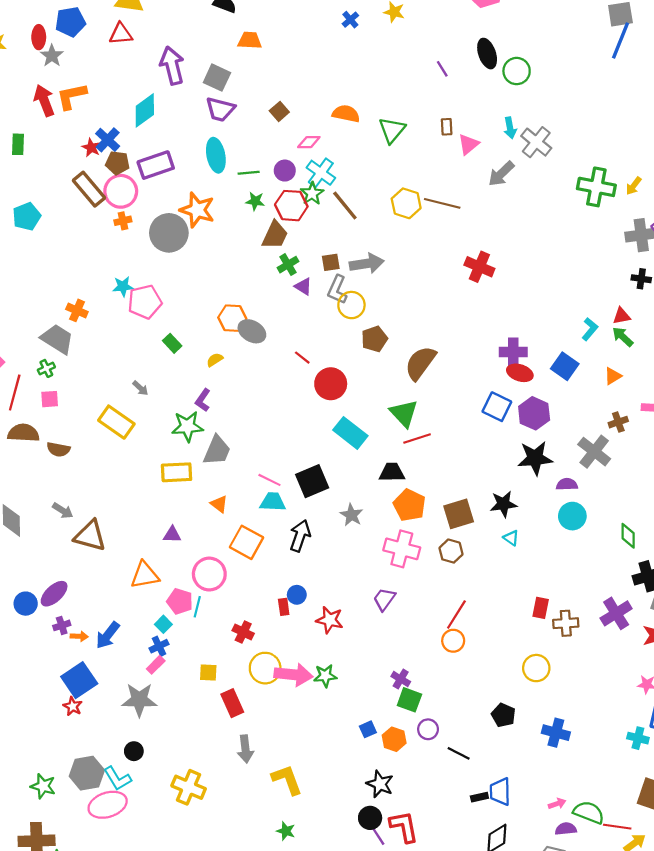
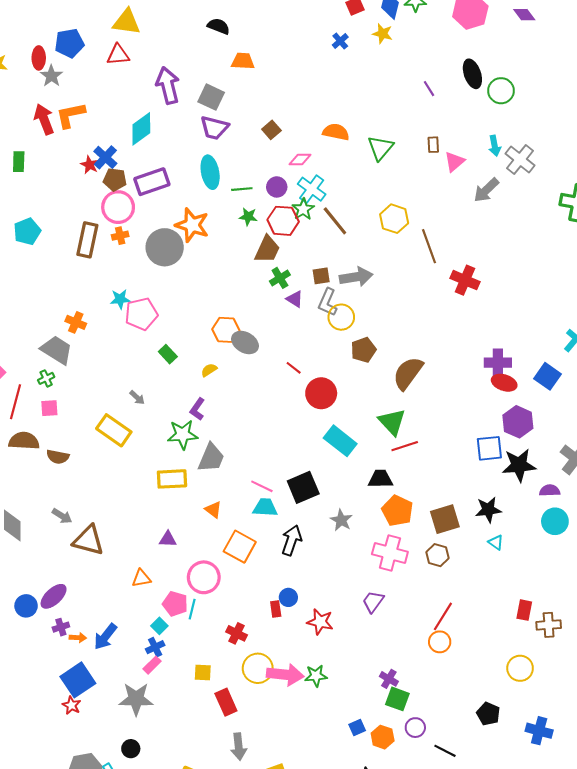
brown rectangle: (89, 189) -> (87, 240), moved, turned 52
brown line: (442, 203) -> (429, 246), moved, turned 56
blue square: (497, 407) -> (489, 448), moved, turned -32
orange triangle: (145, 575) -> (141, 578), size x0.7

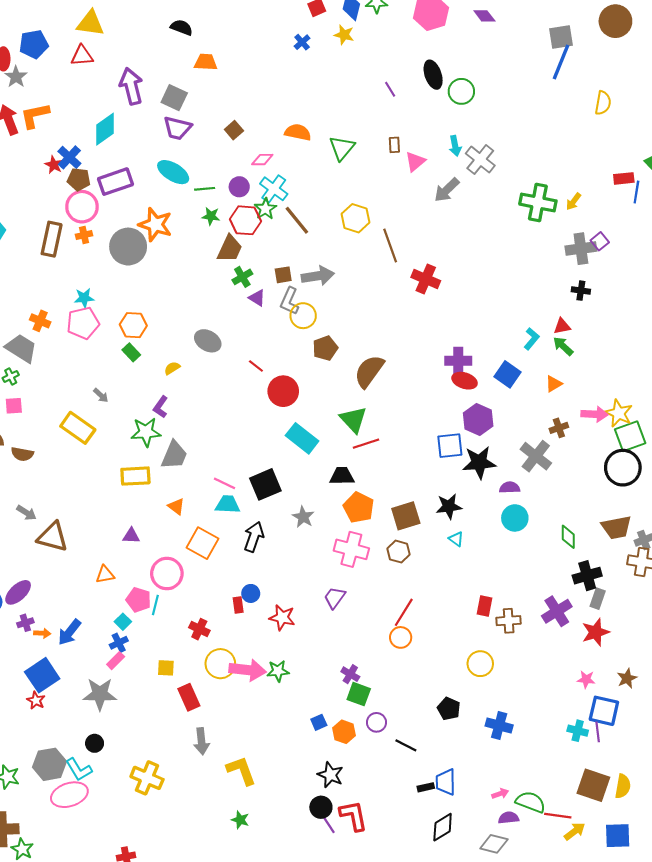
cyan ellipse: (210, 172) -> (173, 172), turned -48
pink pentagon: (141, 314) -> (83, 323), moved
orange hexagon: (226, 330) -> (133, 325), moved

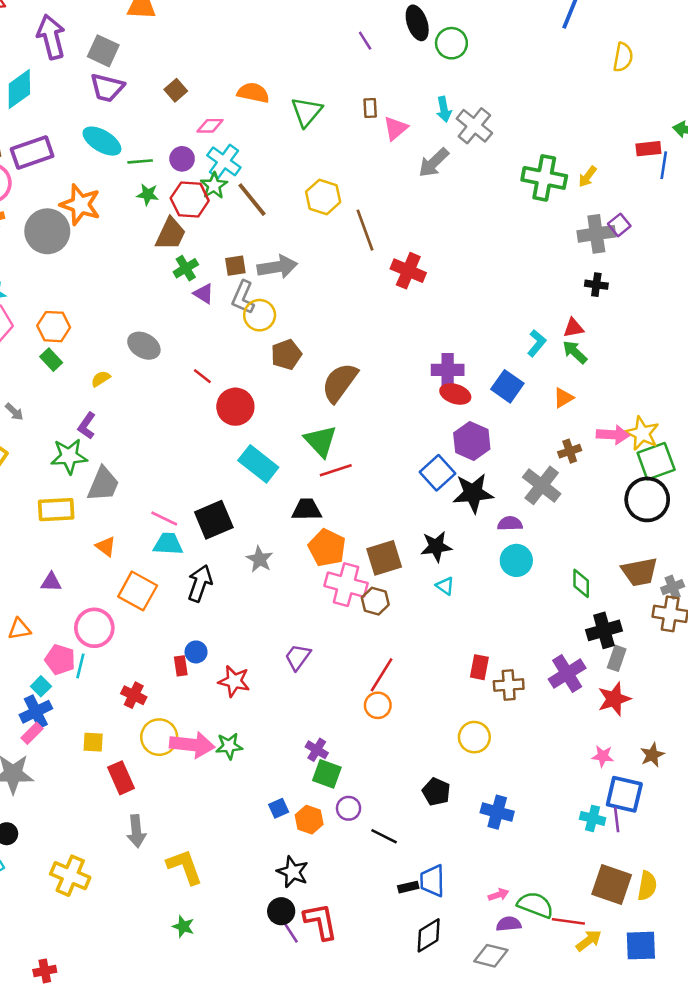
blue square: (450, 446) -> (437, 473), turned -36
pink cross: (351, 549) -> (346, 585), moved
blue cross: (119, 643) -> (36, 712), size x1.4

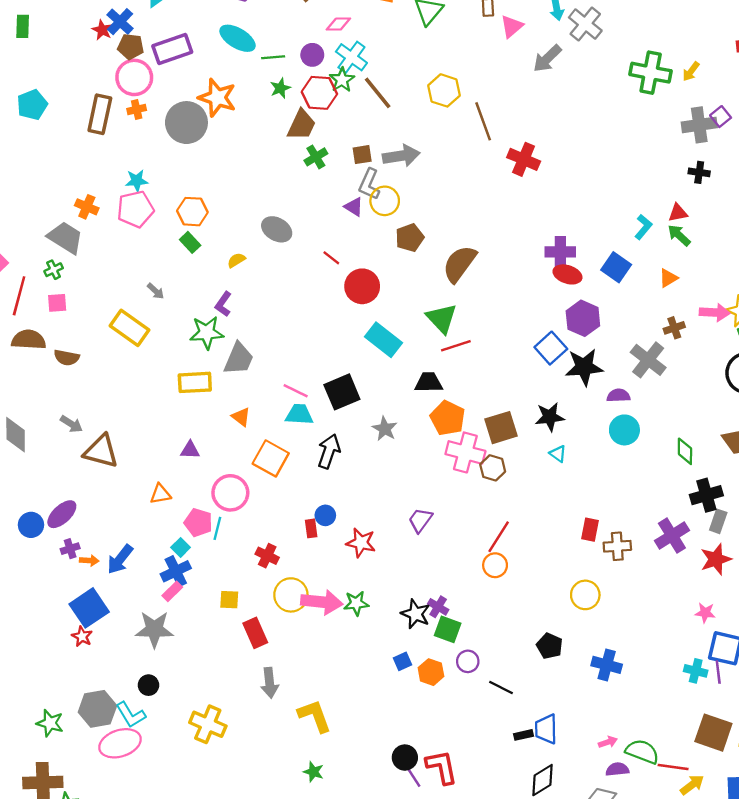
green star: (148, 194) -> (280, 88), turned -30
purple triangle: (204, 294) -> (354, 207), moved
black star: (293, 872) -> (416, 614), moved

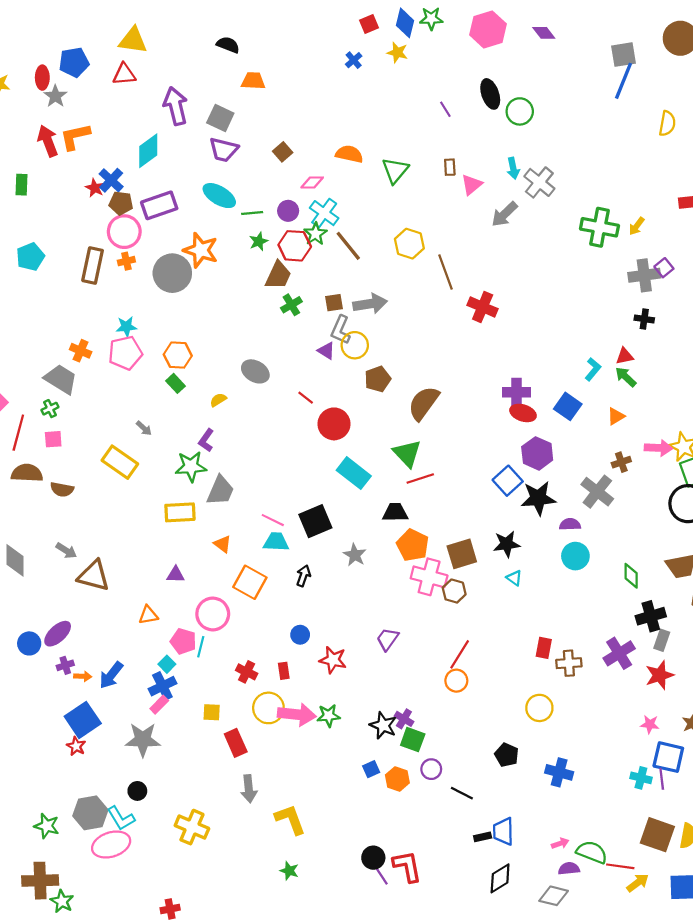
black arrow: (329, 451) -> (303, 576), size x0.7
red rectangle: (311, 528) -> (284, 671), moved

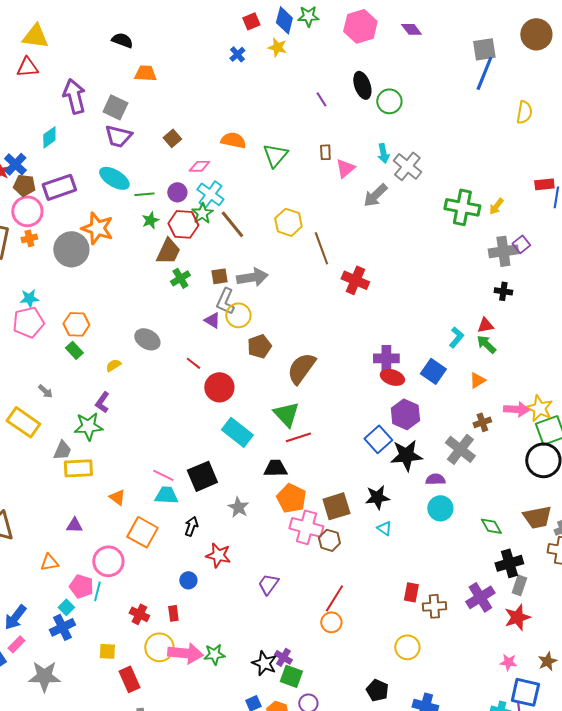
cyan diamond: (148, 151) -> (49, 137), size x0.7
gray trapezoid: (220, 491) -> (62, 450), moved, size x0.7
green diamond: (631, 576) -> (491, 526), turned -30
red star: (333, 660) -> (218, 555), moved
pink rectangle: (159, 705) -> (16, 644), moved

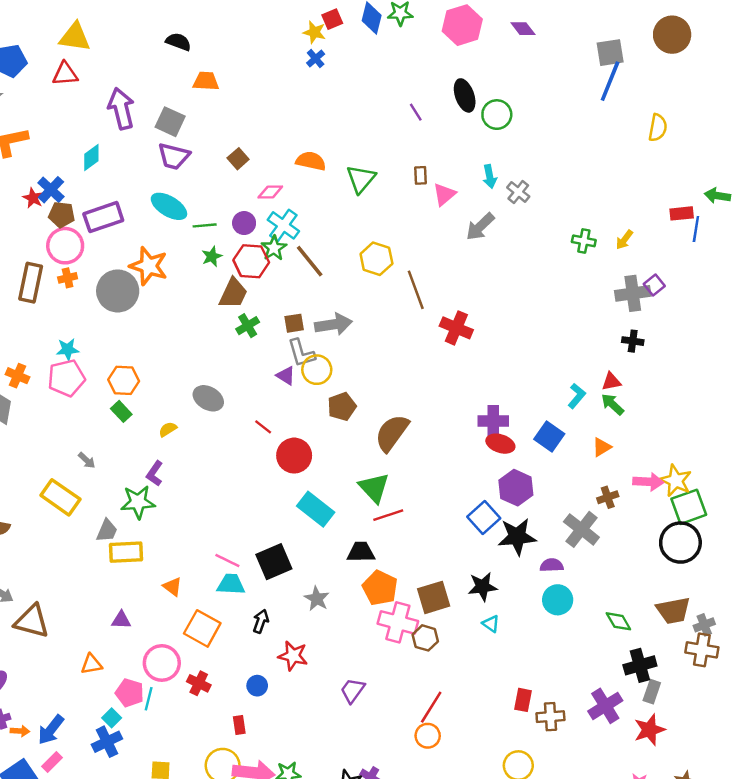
yellow star: (277, 47) -> (314, 32), moved
gray cross: (407, 166) -> (518, 192), size x0.7
green cross: (462, 207) -> (584, 241), size x0.6
gray L-shape: (225, 301) -> (301, 353), turned -40
red cross: (139, 614) -> (199, 683), moved

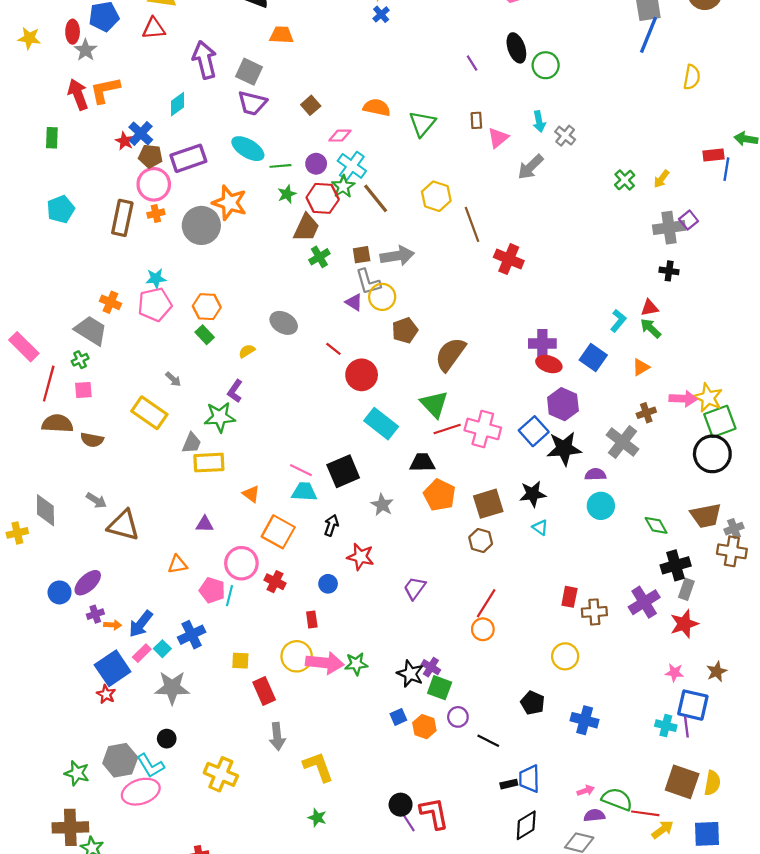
green cross: (584, 241) -> (625, 180), turned 36
pink cross: (398, 622) -> (483, 429), moved
cyan square: (112, 718) -> (162, 649), moved

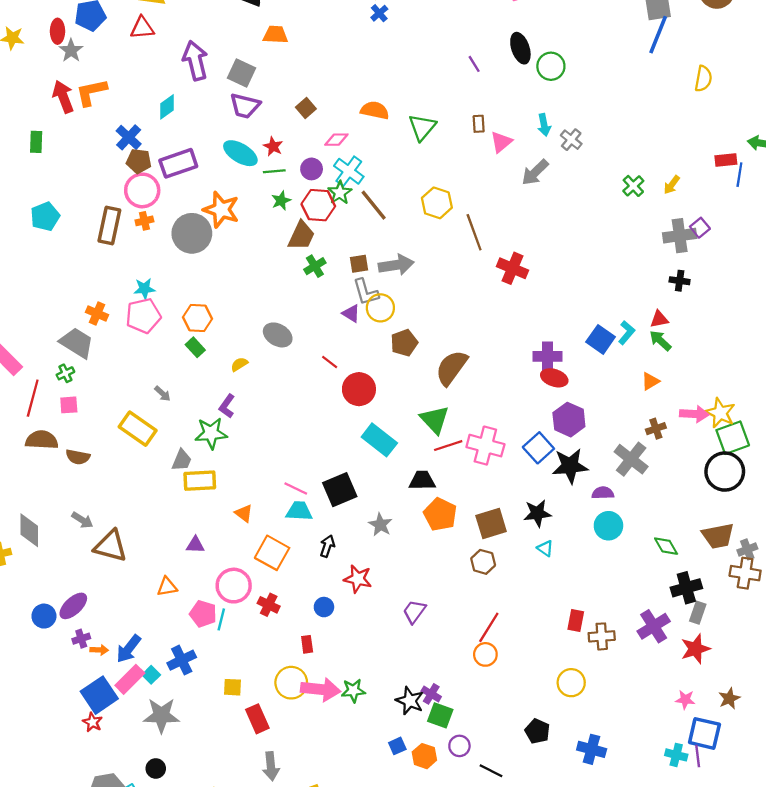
red star: (124, 141) -> (273, 146), moved
blue square: (593, 358) -> (601, 339), moved
pink rectangle: (142, 653) -> (130, 679), size x1.5

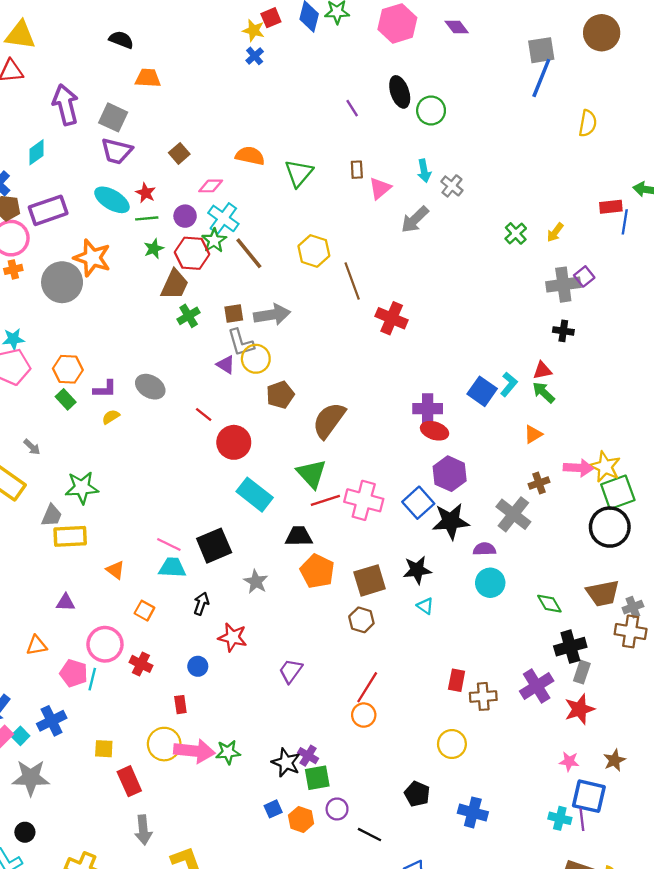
purple L-shape: (227, 406) -> (105, 389), moved, turned -125
orange square: (272, 553) -> (144, 611), size x0.6
green square: (440, 715) -> (317, 778), turned -30

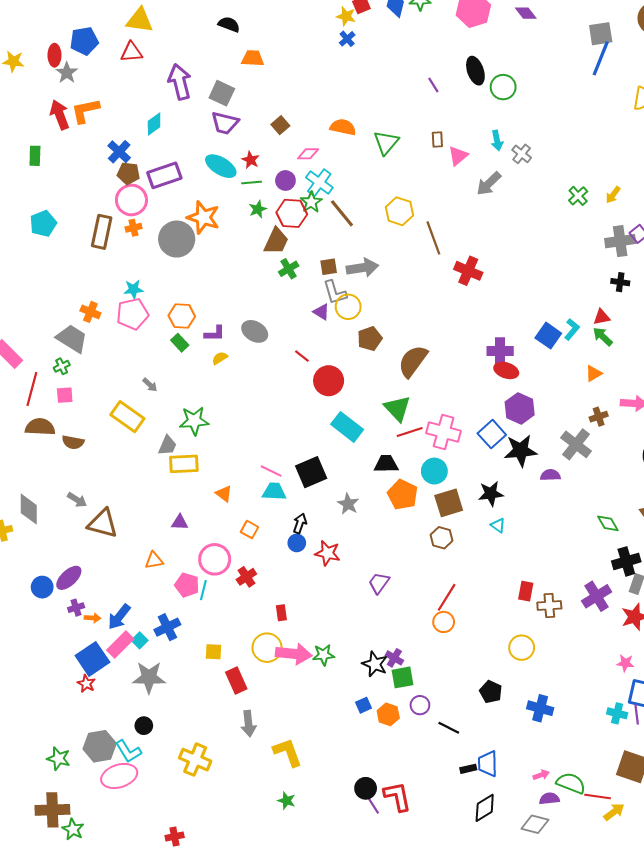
cyan circle: (490, 583) -> (434, 471), moved
red cross: (141, 664) -> (246, 577), turned 30
blue circle: (198, 666) -> (297, 543), moved

